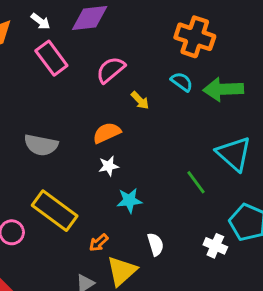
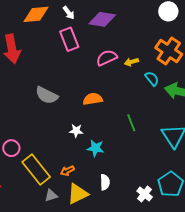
yellow arrow: (140, 100) -> (131, 62), moved, turned 104
white star: (109, 166) -> (76, 131), moved
green line: (196, 182) -> (131, 123), moved
yellow rectangle: (55, 211) -> (36, 170), moved

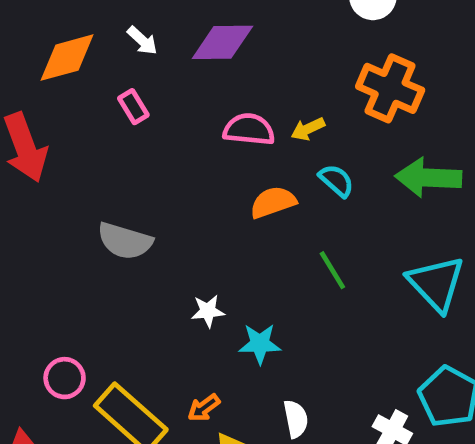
pink rectangle: (69, 39) -> (133, 107), moved, size x0.6
pink semicircle: (107, 58) -> (249, 129), turned 40
cyan semicircle: (152, 79) -> (336, 181), moved
orange semicircle: (93, 99) -> (273, 202), moved

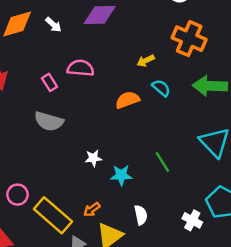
white arrow: (142, 41) -> (53, 25), moved
pink rectangle: (133, 107) -> (49, 82), moved
pink semicircle: (249, 129) -> (81, 68), moved
green line: (332, 270) -> (162, 162), moved

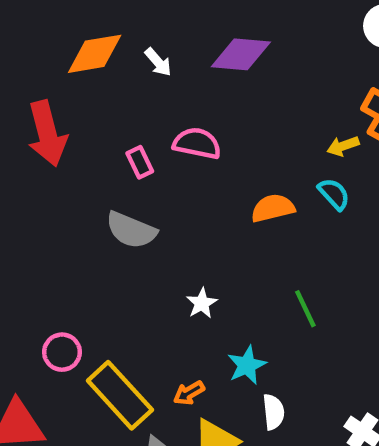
yellow arrow: (146, 61) -> (343, 146), moved
white star: (93, 158) -> (202, 303), turned -30
green line: (162, 162) -> (305, 309), moved
cyan star: (121, 175) -> (247, 365), moved, turned -30

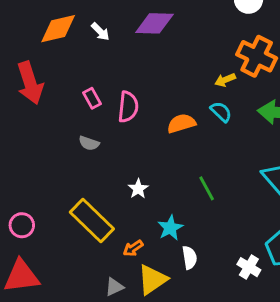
pink semicircle: (197, 143) -> (128, 107), moved, turned 88
gray semicircle: (131, 230) -> (89, 143), size x0.6
pink circle: (62, 352) -> (22, 225), moved
yellow rectangle: (120, 395) -> (92, 221), moved

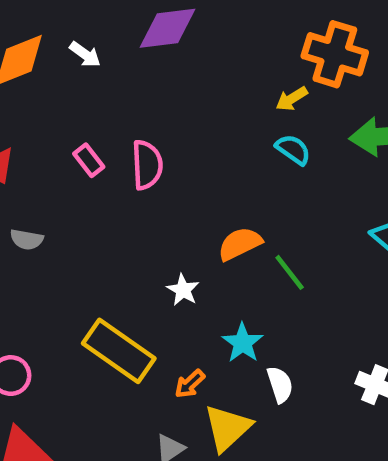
orange semicircle: (181, 123) -> (240, 244), moved
gray semicircle: (89, 143) -> (27, 239), moved

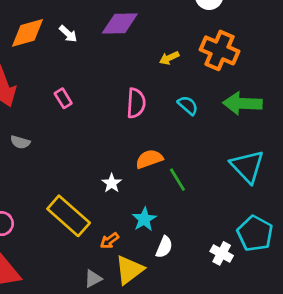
yellow arrow: (292, 99) -> (169, 58), moved
pink semicircle: (147, 165) -> (136, 103), moved
white semicircle: (280, 385) -> (164, 247), turned 35

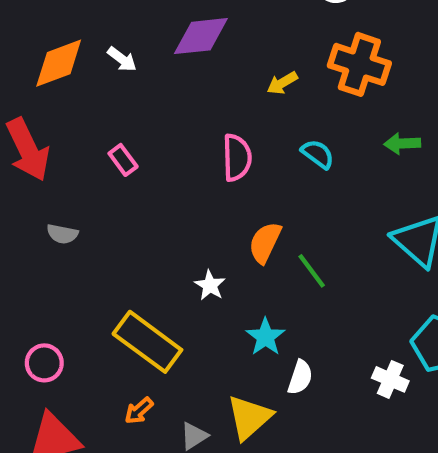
green arrow: (242, 103) -> (402, 144), size x0.6
orange semicircle: (149, 159) -> (265, 243), turned -40
orange arrow: (109, 241) -> (139, 411), moved

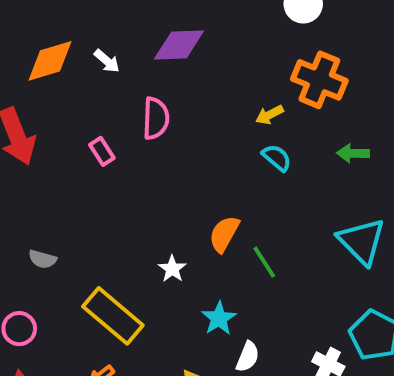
yellow arrow: (282, 83) -> (269, 115), moved
pink semicircle: (237, 158) -> (156, 118), moved
gray semicircle: (62, 234) -> (43, 259), moved

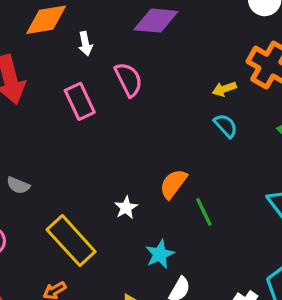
white arrow: (107, 61) -> (85, 44), moved, turned 30
pink semicircle: (156, 118) -> (129, 80), turned -36
pink rectangle: (102, 151) -> (80, 101), size x1.5

